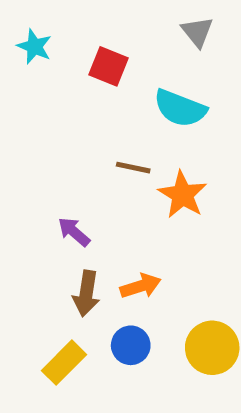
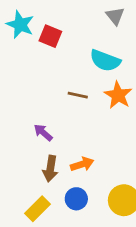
cyan star: (34, 47) -> (20, 25), size x1.4
red square: (108, 66) -> (50, 36), moved
orange star: (183, 195) -> (118, 95), moved

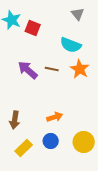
purple arrow: (43, 133) -> (28, 70), moved, size x1.5
brown arrow: (50, 169) -> (15, 120), moved

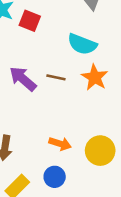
orange arrow: (55, 117) -> (60, 144), turned 35
yellow circle: (84, 142) -> (100, 151), moved

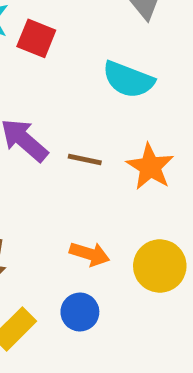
brown line: (56, 77) -> (85, 159), moved
orange star: (95, 77) -> (150, 167), moved

